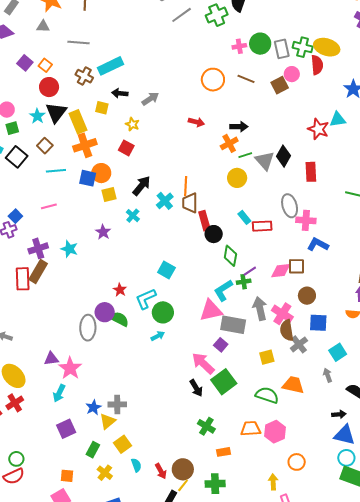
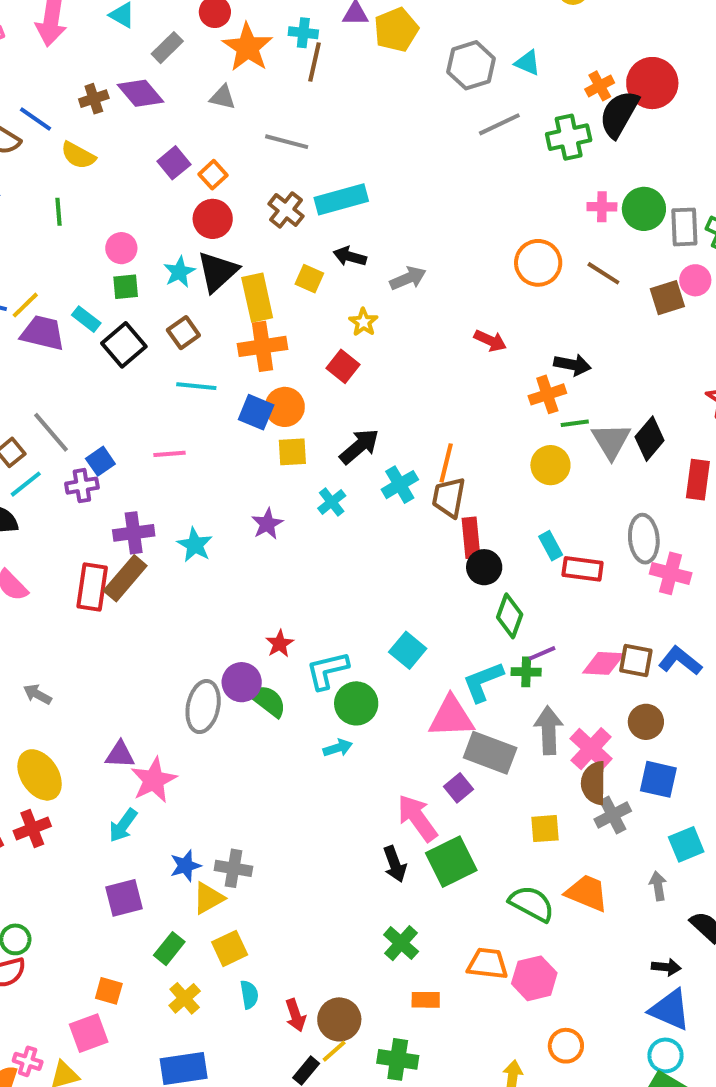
blue L-shape: (318, 245) -> (680, 661), moved
cyan square: (166, 270) -> (408, 650), moved

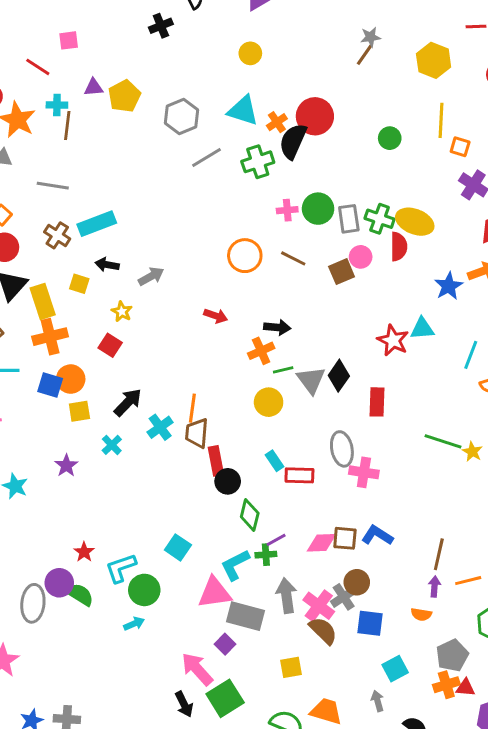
cyan triangle: (528, 63) -> (243, 111), moved, size x1.6
brown semicircle: (594, 783) -> (323, 631), turned 140
gray cross: (613, 815) -> (344, 597), moved

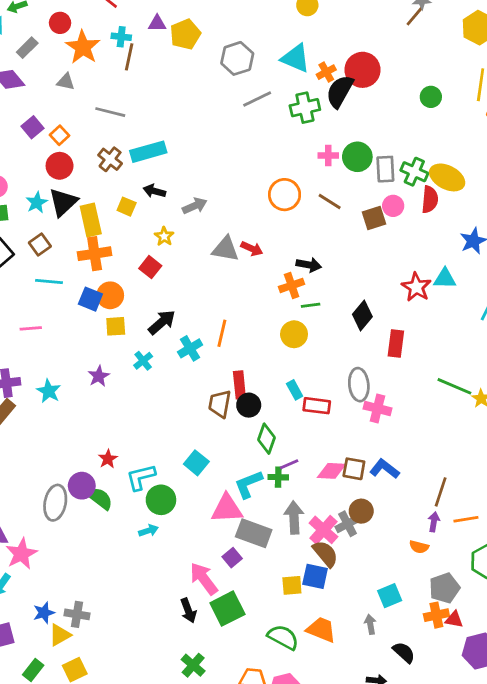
gray triangle: (311, 380) -> (225, 249), moved, turned -48
brown trapezoid: (197, 433) -> (220, 404), moved
blue square: (370, 623) -> (315, 576), moved

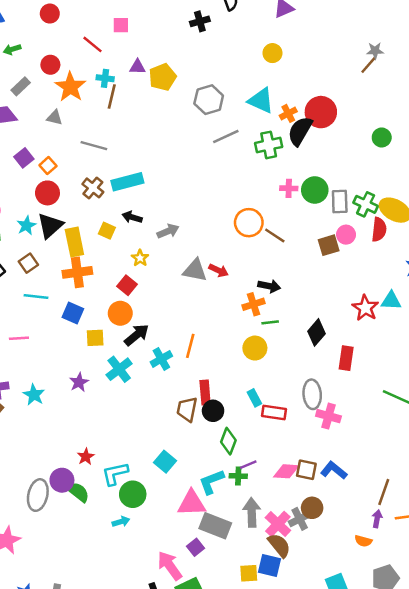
brown line: (330, 201) -> (275, 235), moved
orange circle: (110, 295) -> (120, 313), moved
cyan cross: (143, 361) -> (119, 369), size x1.5

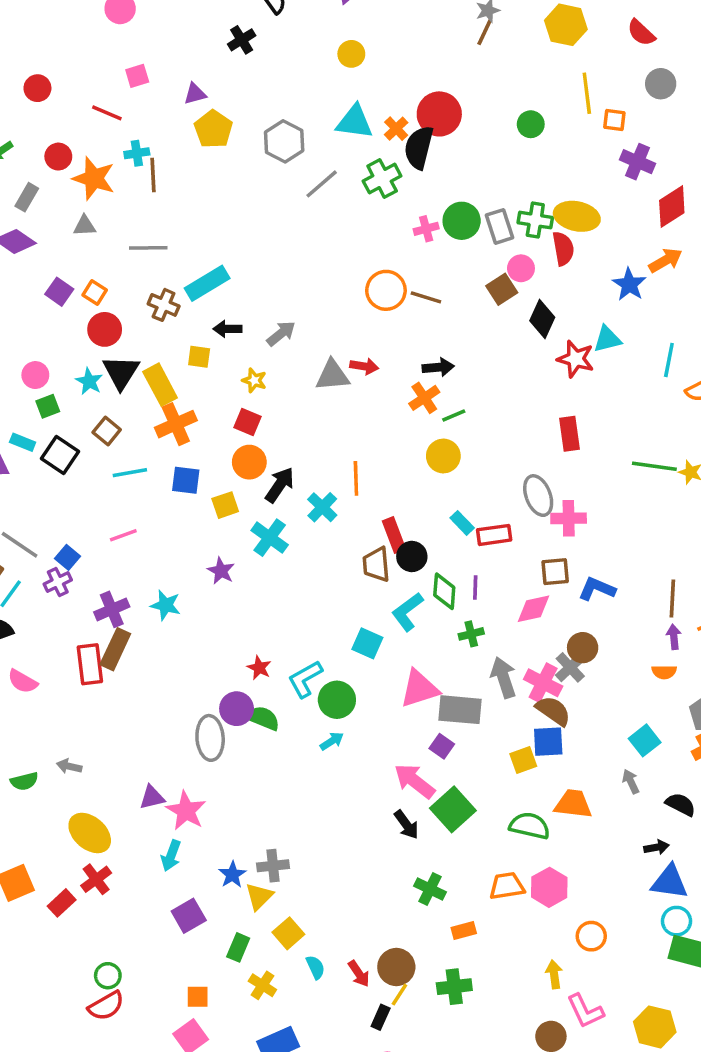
purple triangle: (137, 67) -> (195, 94), moved
black diamond: (316, 332) -> (542, 319), moved
purple line: (248, 465) -> (475, 587), moved, turned -49
brown square: (306, 470) -> (555, 572), moved
cyan L-shape: (211, 482) -> (408, 612), moved

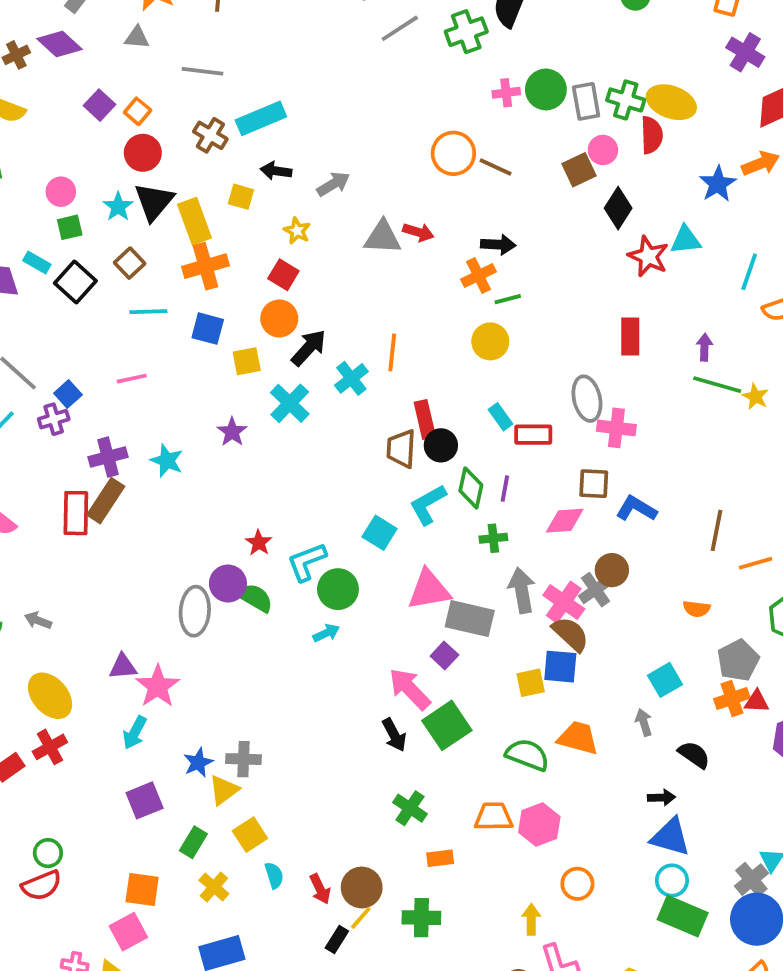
purple arrow: (674, 637) -> (704, 347), moved
orange square: (198, 997) -> (142, 889), size x1.4

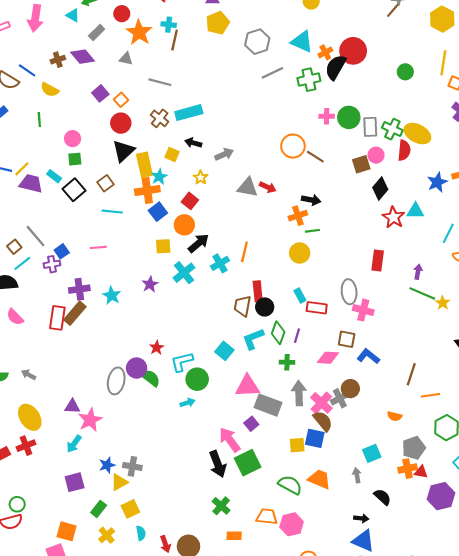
cyan star: (118, 207) -> (159, 177), moved
blue square: (208, 329) -> (158, 212), moved, turned 30
black arrow: (394, 735) -> (218, 464), size x1.4

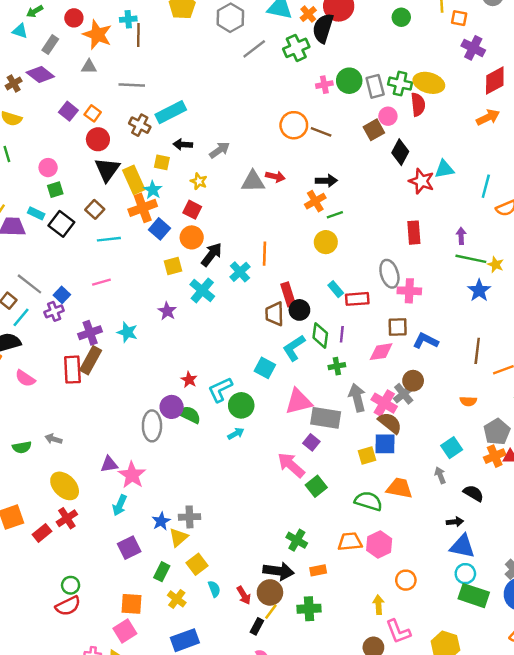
blue star: (437, 182) -> (479, 290), moved
green square: (248, 463) -> (316, 486), size x0.7
black arrow: (218, 464) -> (278, 571), moved, turned -50

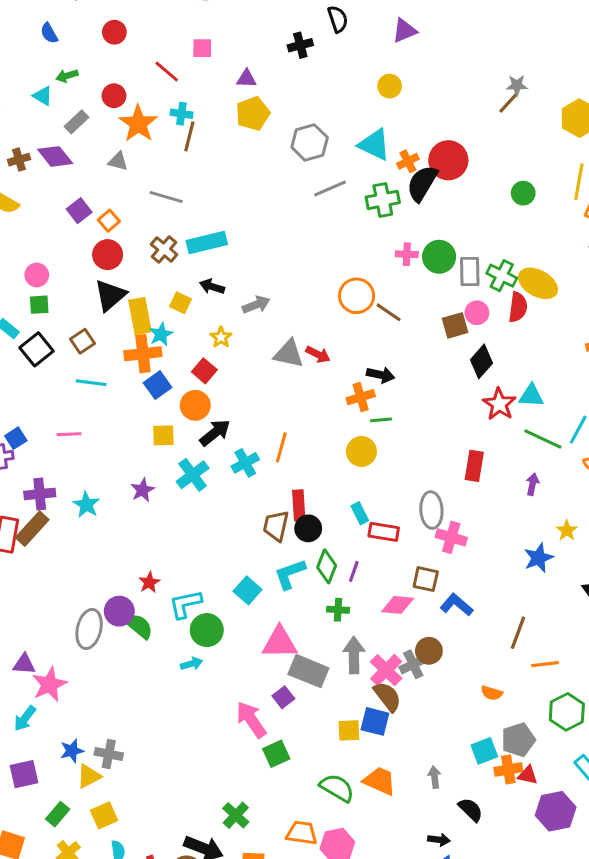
green line: (471, 259) -> (543, 439), moved
cyan square: (452, 448) -> (484, 751), moved

